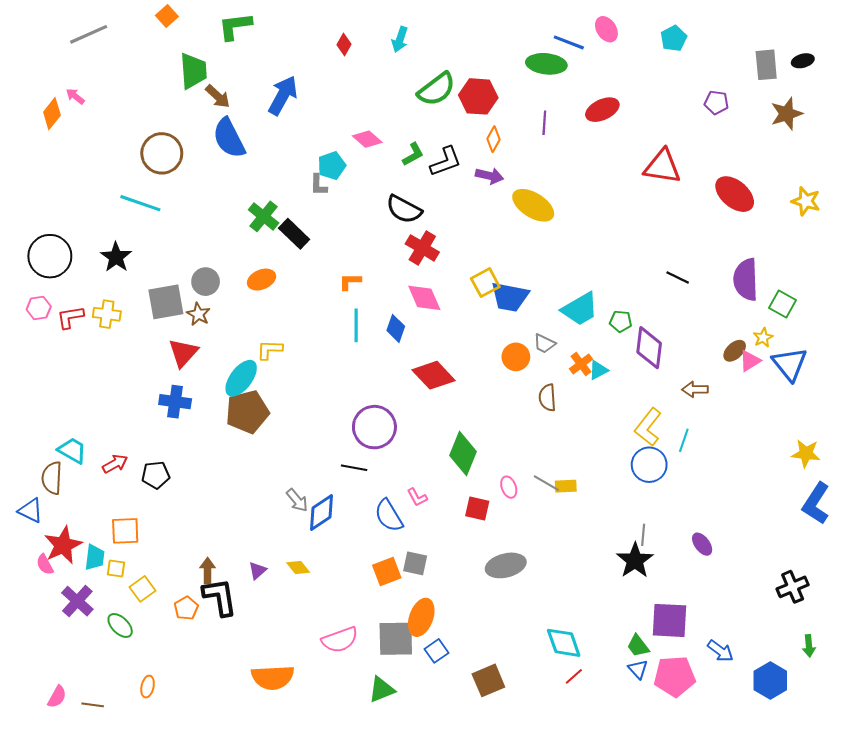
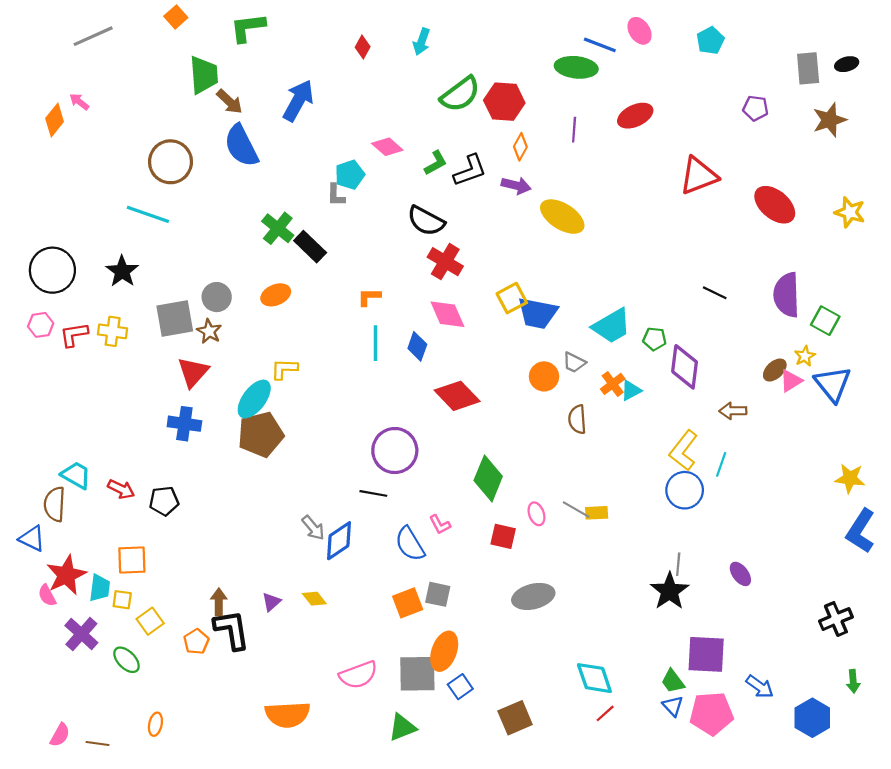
red triangle: (662, 167) -> (699, 176), turned -30
red arrow: (115, 464) -> (121, 489), turned 55

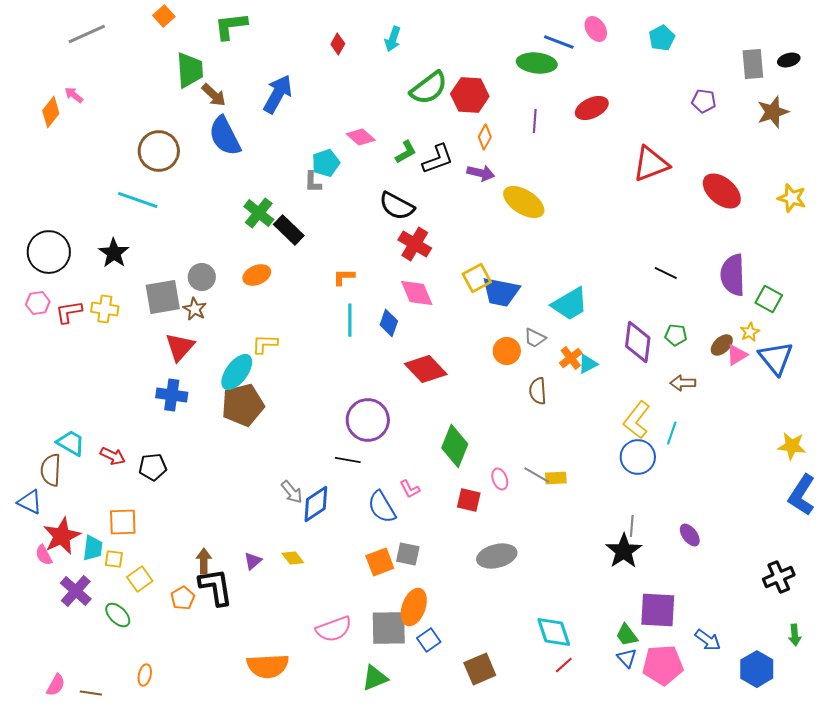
green pentagon: (655, 339) -> (676, 335), moved

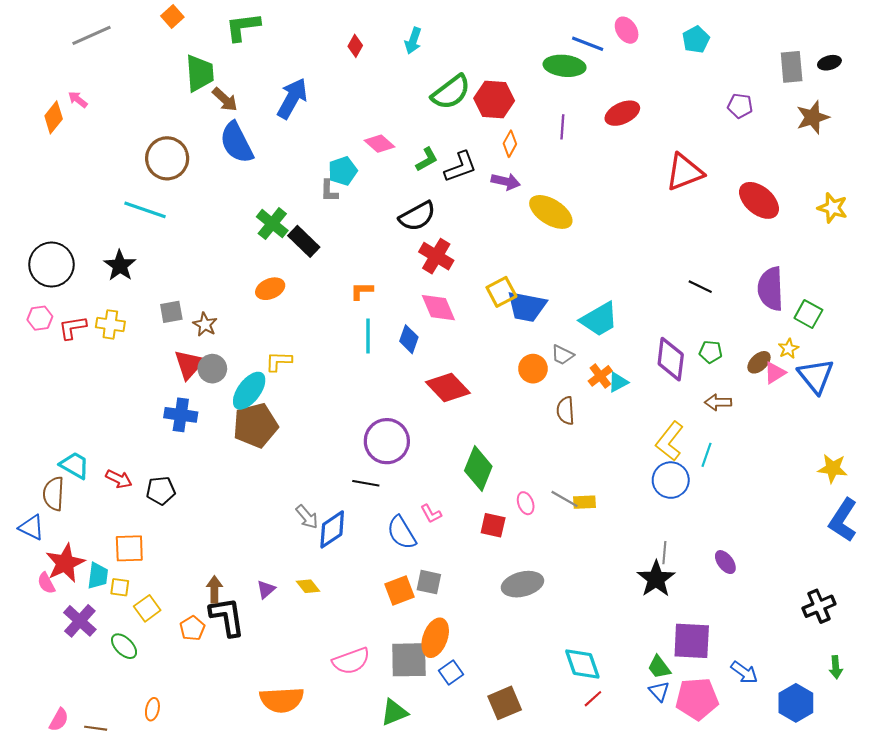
black semicircle: (397, 206) -> (417, 216), turned -57
gray circle: (202, 277) -> (212, 369), moved
gray square: (163, 297) -> (171, 312), size x0.6

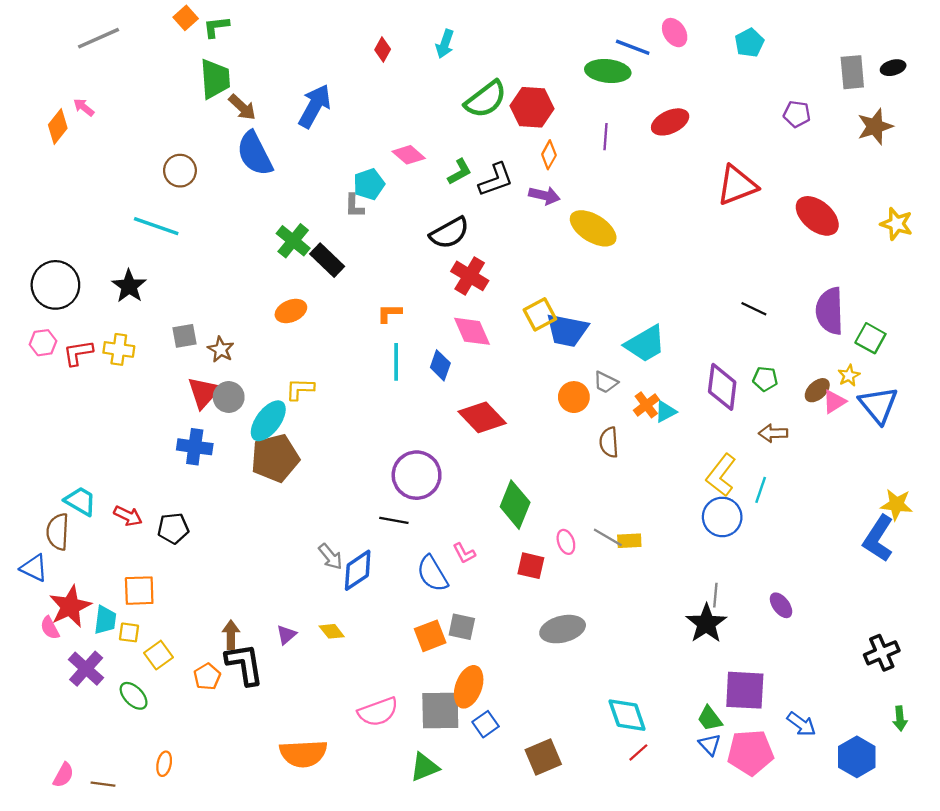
green L-shape: (243, 27) -> (216, 27), moved, size x0.7
brown circle: (167, 158) -> (180, 171), size x0.7
blue L-shape: (843, 520) -> (878, 538), moved

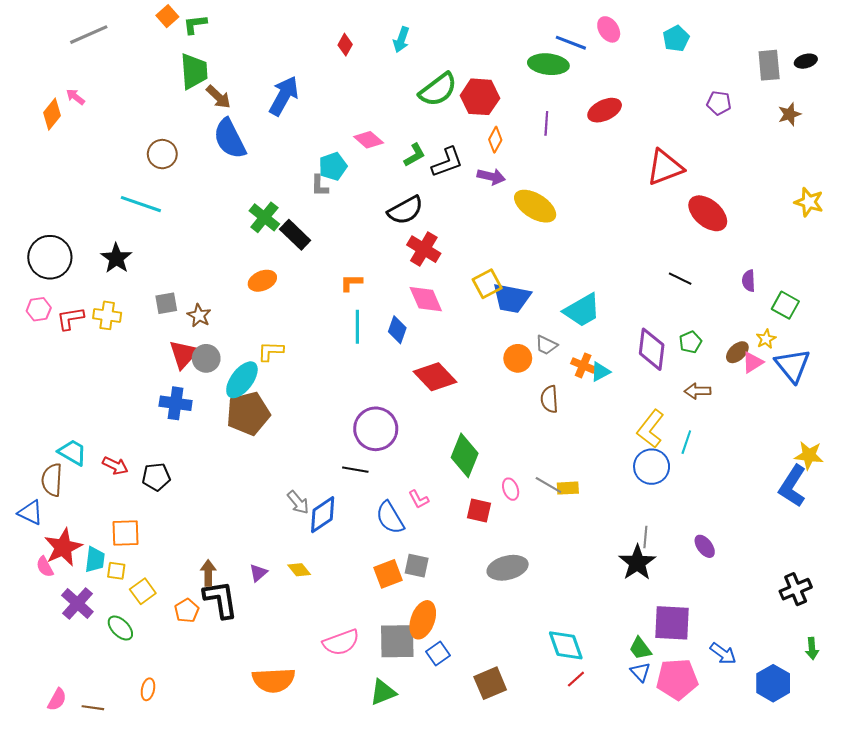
brown star: (875, 126) -> (789, 114), size x0.7
red ellipse: (817, 216) -> (708, 213), moved
purple semicircle: (830, 311) -> (749, 281), size x0.5
green pentagon: (765, 379) -> (690, 342), turned -30
orange cross: (646, 405) -> (583, 365), turned -30

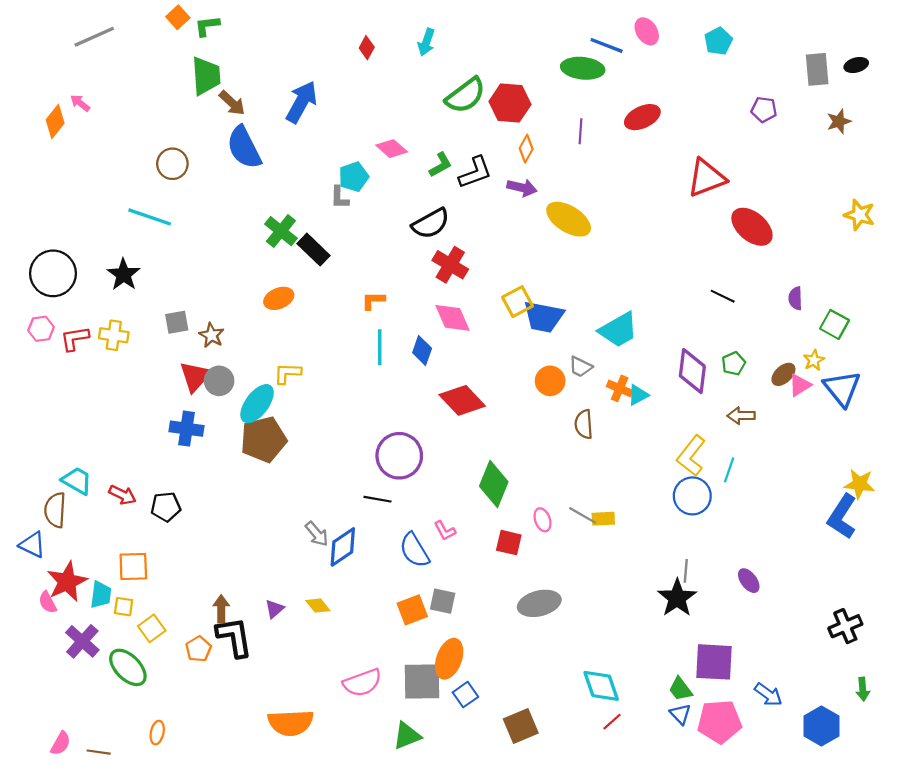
green ellipse: (120, 628) -> (128, 667), size x1.4

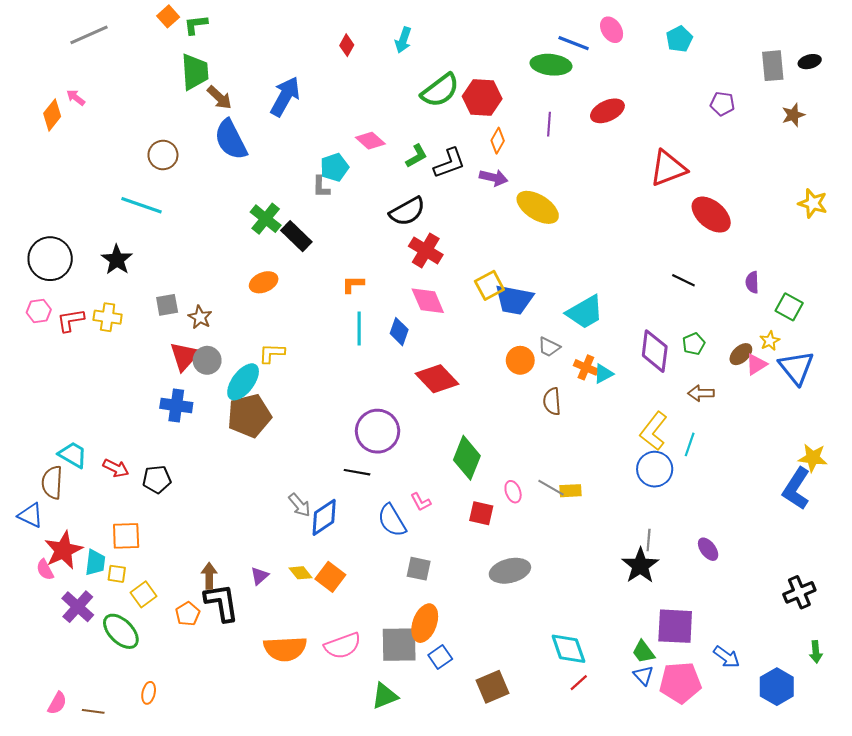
orange square: (412, 610) -> (330, 577), moved, turned -32
orange semicircle: (291, 723) -> (285, 649), moved

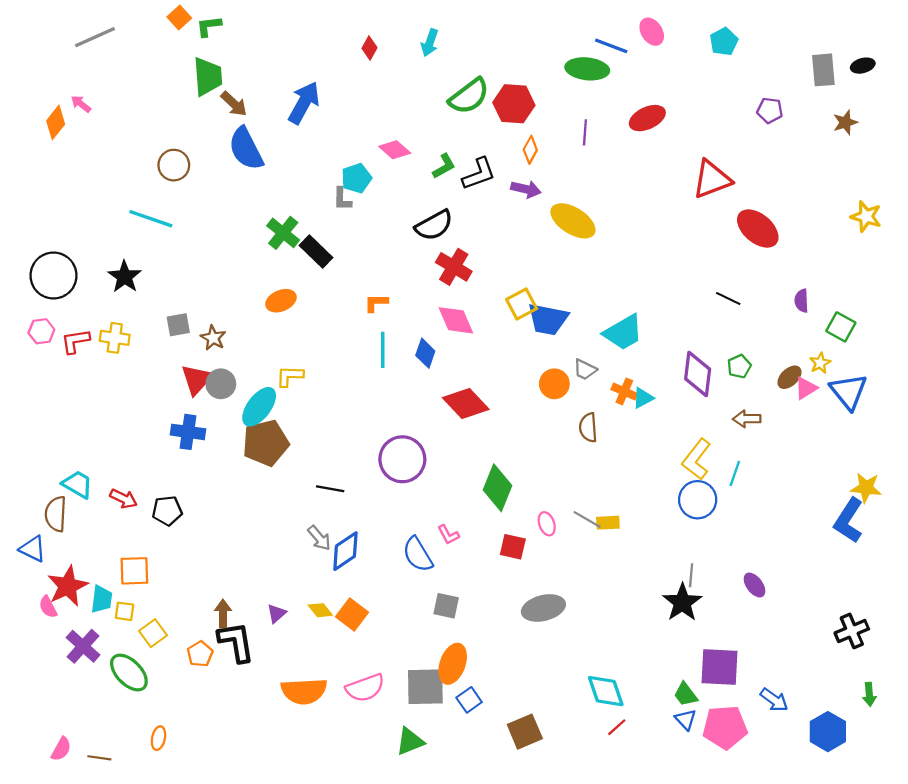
black line: (357, 472) -> (330, 489), moved

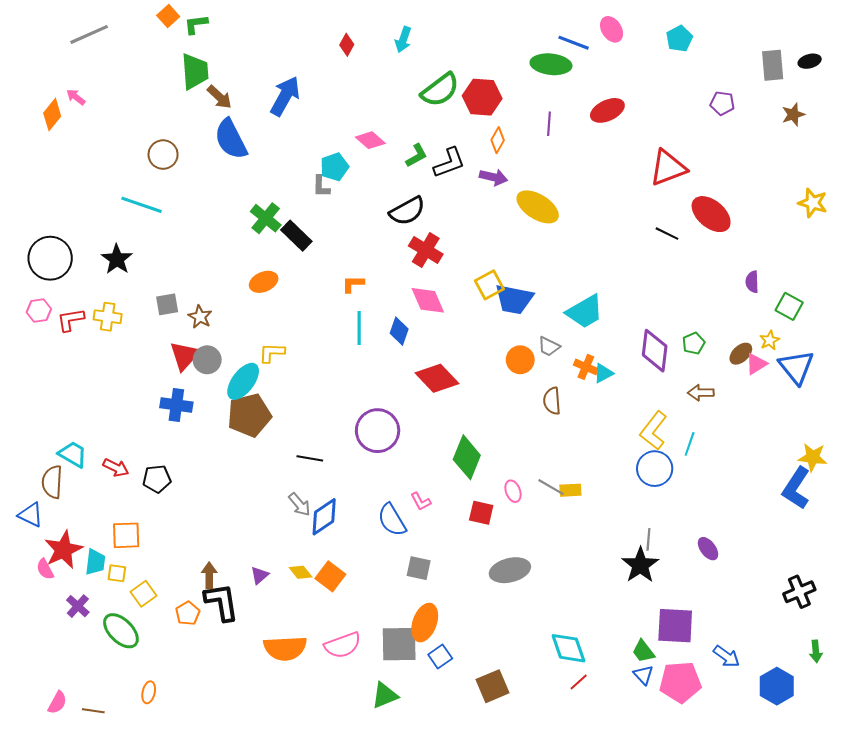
black line: (728, 298) -> (667, 234), moved
purple cross: (83, 646) -> (78, 606), size x0.7

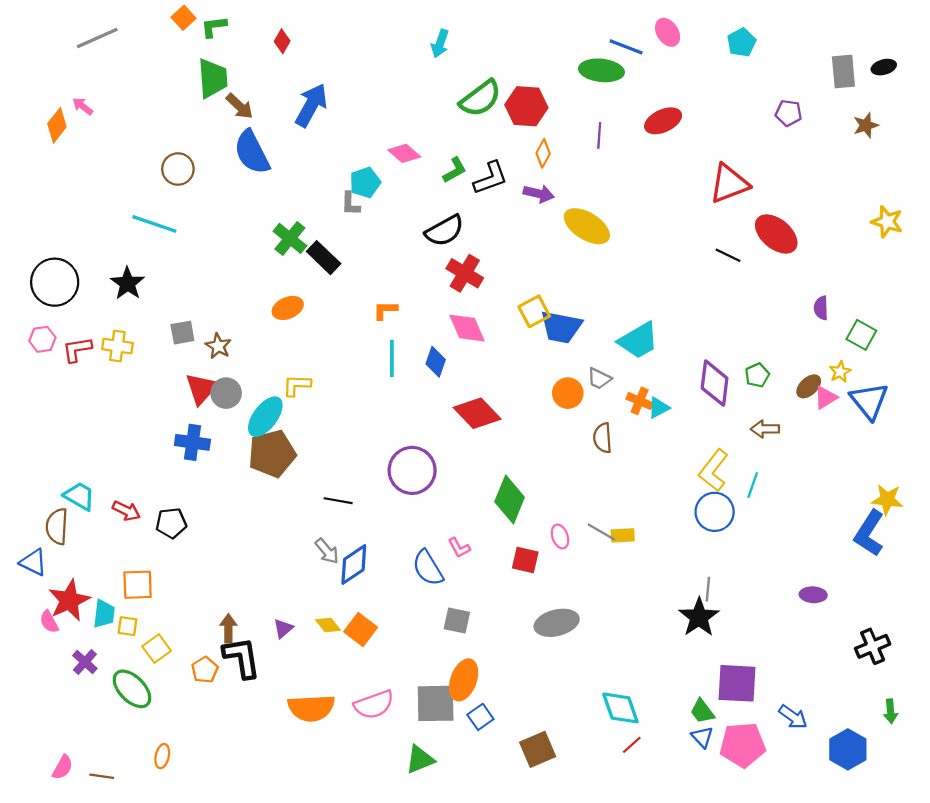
red diamond: (347, 45) -> (282, 41), moved
purple ellipse: (708, 549) -> (813, 595), moved, turned -50

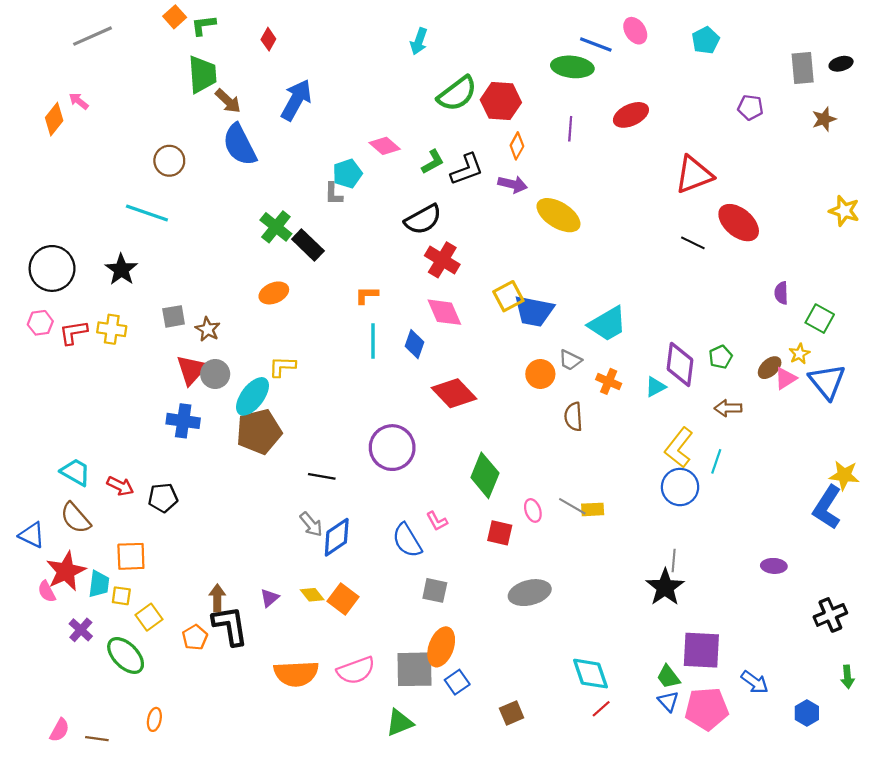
cyan triangle: (659, 408) -> (655, 387), moved
brown semicircle: (57, 526) -> (75, 518), moved, turned -44
brown square: (538, 749) -> (512, 713), size x0.7
blue hexagon: (848, 749) -> (807, 713), size x0.7

